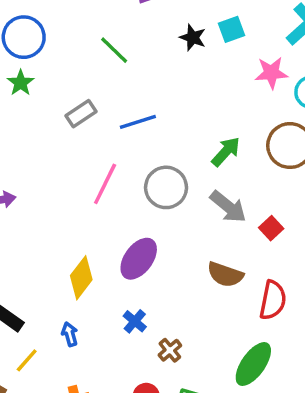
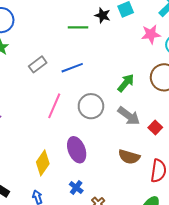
green line: (114, 50) -> (78, 27), moved, turned -42
purple ellipse: (139, 259) -> (77, 150), turned -55

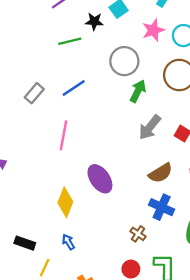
gray circle: (91, 106) -> (124, 61), moved
gray arrow: (129, 116) -> (150, 127), turned 105
brown semicircle: (129, 157) -> (161, 173), turned -35
blue cross: (76, 187) -> (162, 207), moved, size x1.5

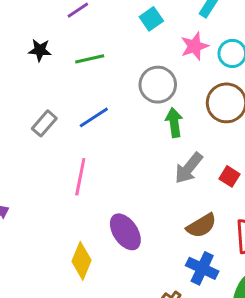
black star: (94, 21) -> (40, 50), moved
green arrow: (138, 91) -> (174, 123), turned -35

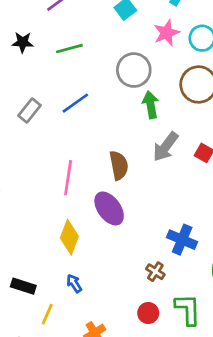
pink line: (80, 177) -> (68, 178), moved
brown semicircle: (201, 226) -> (119, 165), moved, turned -68

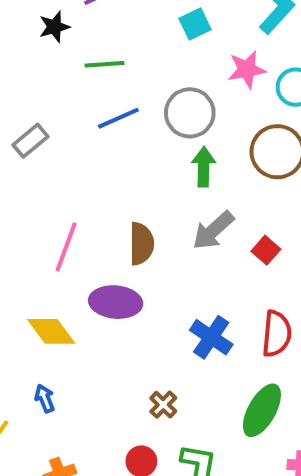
black star: (23, 42) -> (54, 27), moved, turned -30
blue line: (75, 103) -> (118, 118), moved
purple ellipse: (109, 208) -> (116, 302), turned -60
yellow diamond: (69, 237) -> (51, 331), turned -68
blue cross: (182, 240) -> (211, 337), moved

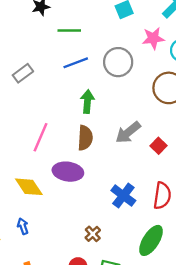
green arrow: (204, 167) -> (87, 102), moved

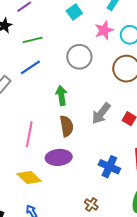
blue line: (76, 63) -> (30, 67), moved

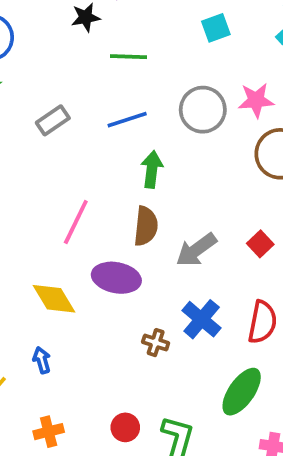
pink star: (104, 30) -> (256, 100), moved
blue line: (30, 67) -> (127, 120), moved
gray arrow: (101, 113) -> (196, 250), moved
brown cross: (91, 204) -> (156, 343), moved, turned -32

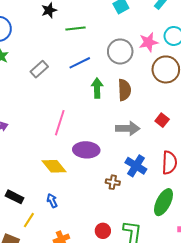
brown semicircle: (146, 226) -> (124, 90), moved
gray arrow: (196, 250) -> (128, 128), turned -135

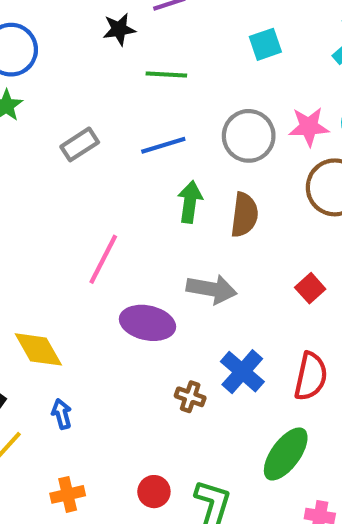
gray arrow: (128, 128) -> (212, 289), moved
yellow diamond: (54, 166) -> (38, 349), moved

